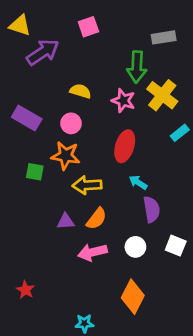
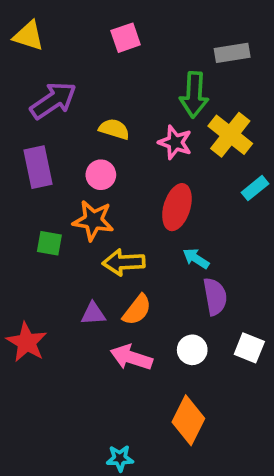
purple arrow: (43, 52) -> (53, 101), moved
purple rectangle: (27, 118) -> (38, 167), turned 48
pink arrow: (92, 252) -> (131, 357), turned 32
red star: (25, 290) -> (27, 342), moved, size x1.5

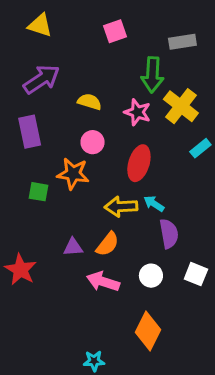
yellow triangle: (29, 36) -> (40, 25), moved
pink square: (126, 38) -> (115, 31), moved
pink circle: (101, 175) -> (93, 142), moved
yellow arrow: (124, 262) -> (121, 207), moved

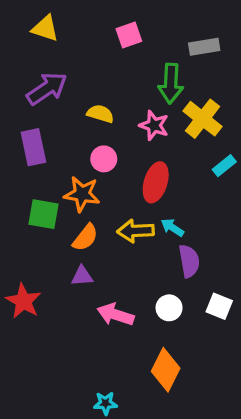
green square: (39, 192) -> (44, 214), size x1.4
orange semicircle: (108, 244) -> (85, 238), moved

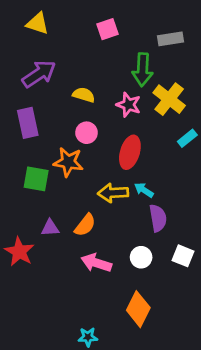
orange semicircle: (85, 238) -> (85, 225), moved
purple triangle: (82, 276) -> (50, 228), moved

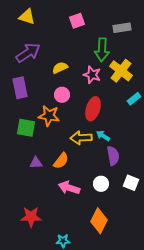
yellow semicircle: (84, 95) -> (60, 68), turned -42
red star: (19, 252) -> (31, 217), moved, turned -30

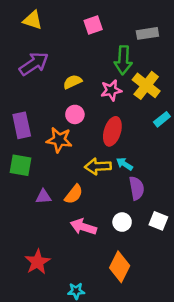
pink star: (92, 75) -> (111, 90), turned -30
purple rectangle: (20, 88) -> (22, 125), moved
green square: (26, 128) -> (21, 165), moved
red star: (31, 217) -> (37, 262), turned -30

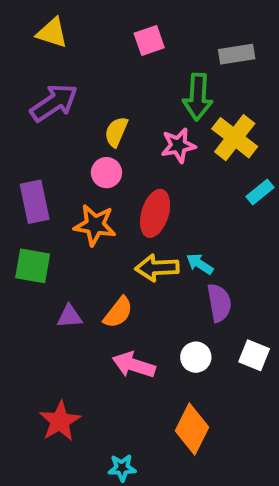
yellow semicircle: (72, 82) -> (116, 132), turned -42
pink circle: (75, 114) -> (106, 173), moved
red ellipse: (112, 131) -> (155, 213), moved

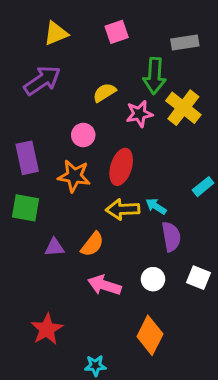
yellow triangle: (52, 33) -> (56, 33), moved, turned -40
yellow semicircle: (116, 132) -> (104, 93), moved, turned 35
cyan rectangle: (260, 192) -> (203, 187), moved

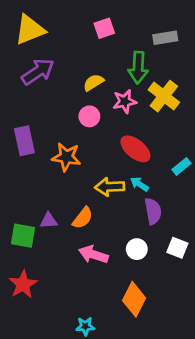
yellow triangle: (56, 33) -> (30, 30), moved, size x1.4
pink circle: (83, 135) -> (89, 116), moved
red ellipse: (121, 167) -> (135, 149), moved, turned -68
green square: (26, 208) -> (23, 236), moved
red star: (47, 329) -> (23, 284), moved

